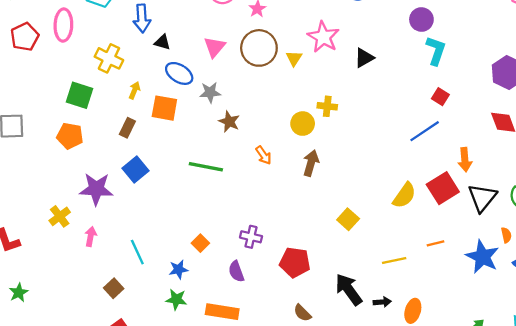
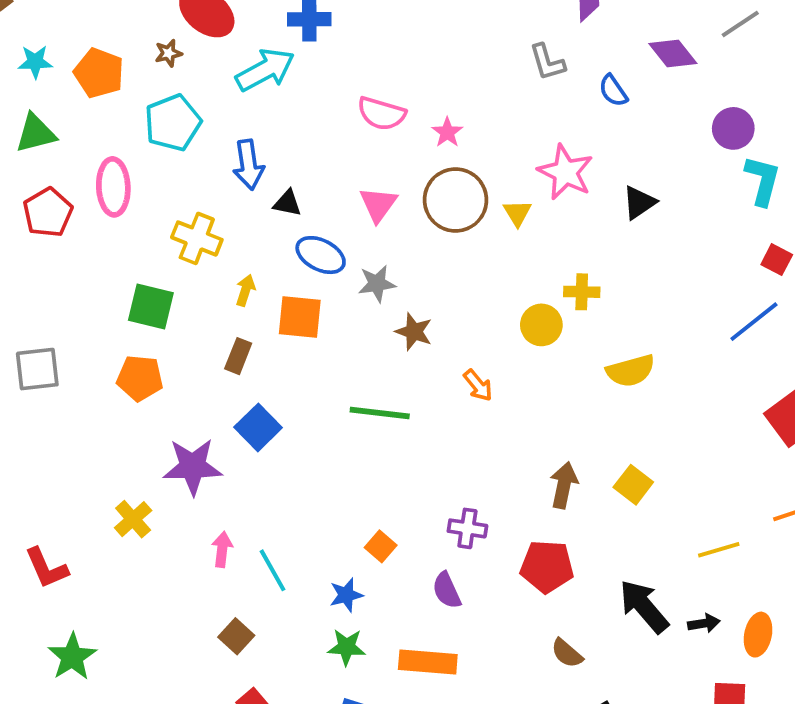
brown arrow: (311, 163) -> (564, 485), moved
yellow semicircle: (404, 195) -> (631, 371), moved, turned 44
pink arrow: (91, 236) -> (222, 549), moved
green star: (19, 293) -> (72, 657), size x1.4

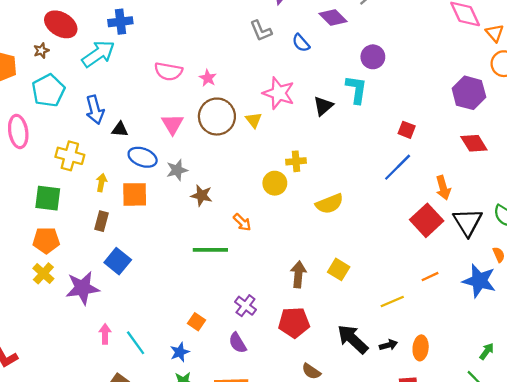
cyan L-shape: (763, 180) -> (356, 89), moved
green line: (380, 413) -> (210, 250), moved
yellow cross: (133, 519) -> (43, 273), moved
purple cross: (467, 528) -> (245, 306), turned 35

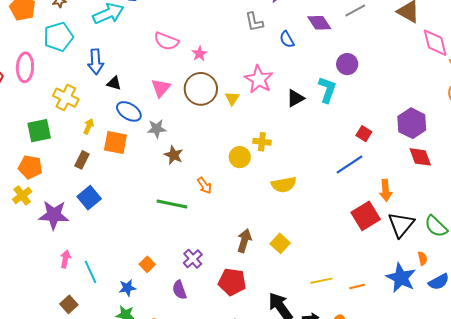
purple hexagon: (469, 93) -> (412, 123), moved
green square: (48, 198) -> (39, 131), turned -30
orange line: (430, 277) -> (357, 286), moved

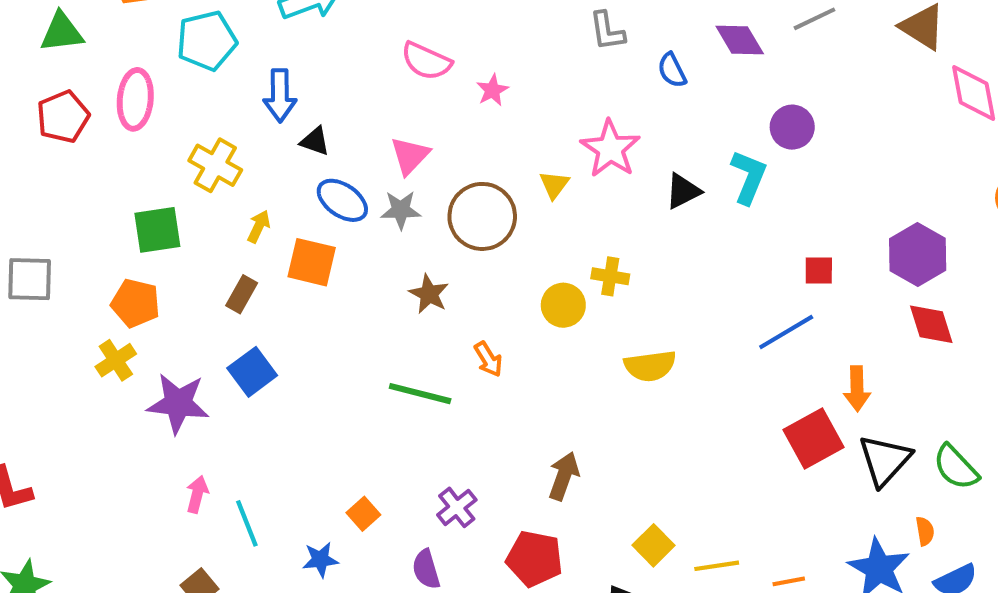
brown circle: (201, 89) -> (482, 216), moved
gray star: (157, 129) -> (401, 210), moved
red square: (364, 134) -> (819, 270), turned -35
yellow square: (280, 243) -> (654, 545), moved

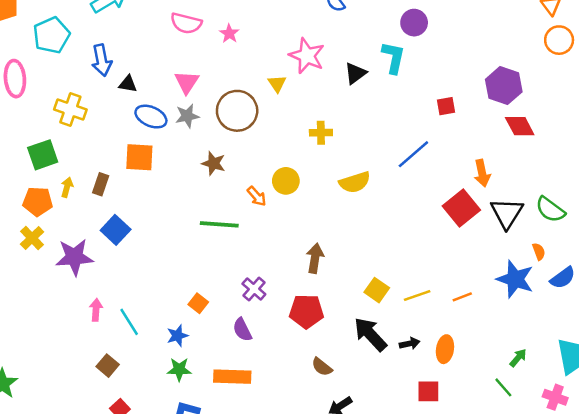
yellow arrow: (259, 227) -> (67, 187), moved
yellow circle: (563, 305) -> (286, 181), moved
blue line: (786, 332) -> (413, 154), moved

